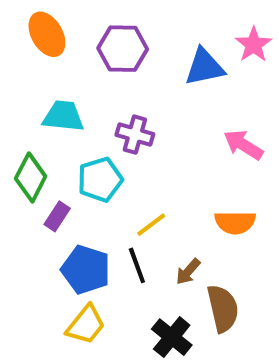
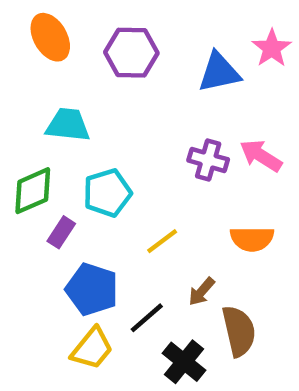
purple cross: (135, 135) -> (208, 160), moved
green diamond: (31, 177) -> (33, 191), turned 39
black line: (137, 265) -> (147, 318), moved, turned 69

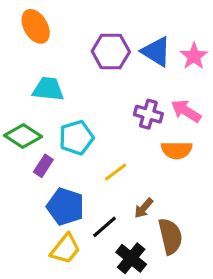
pink star: (272, 48) -> (194, 56), moved
purple hexagon: (131, 53) -> (111, 51), moved
blue triangle: (219, 72) -> (156, 51), turned 44
green diamond: (33, 191) -> (23, 136), turned 57
orange semicircle: (252, 239) -> (177, 150), moved

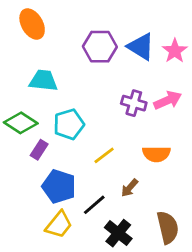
pink arrow: (186, 111) -> (168, 100), turned 124
orange semicircle: (177, 150) -> (156, 154), moved
brown semicircle: (170, 236) -> (168, 227), moved

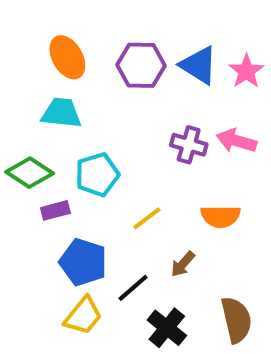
orange ellipse: (32, 24) -> (67, 57), moved
pink arrow: (168, 100) -> (236, 141), turned -140
purple rectangle: (39, 150) -> (55, 210), turned 42

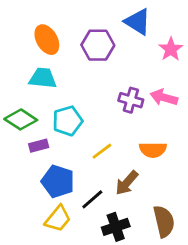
blue triangle: (199, 65) -> (138, 22), moved
brown arrow: (183, 264) -> (127, 183), size x1.4
black cross: (167, 328) -> (116, 227), turned 32

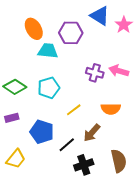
pink star: (171, 49) -> (124, 25), moved
cyan trapezoid: (43, 78) -> (48, 51), moved
purple rectangle: (39, 146) -> (12, 118), moved
yellow trapezoid: (58, 219) -> (16, 159), moved

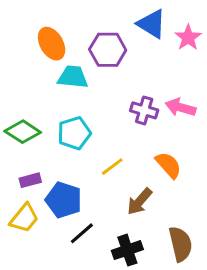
orange semicircle: (111, 109) -> (168, 165), turned -132
purple rectangle: (12, 118) -> (30, 180), moved
black line: (67, 145) -> (82, 233), moved
yellow trapezoid: (16, 159) -> (24, 218), moved

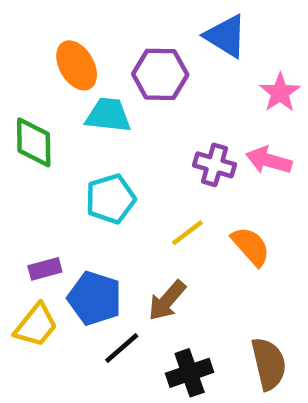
pink star: (188, 38) -> (280, 93), moved
green diamond: (23, 132) -> (34, 142), moved, turned 56
yellow line: (112, 167) -> (187, 233), moved
brown arrow: (140, 201) -> (167, 301), moved

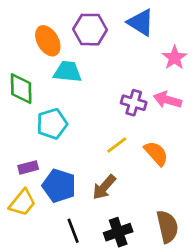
purple hexagon: (160, 74) -> (90, 30), moved
cyan pentagon: (110, 199) -> (52, 124), moved
black line: (122, 348) -> (73, 231), moved, turned -70

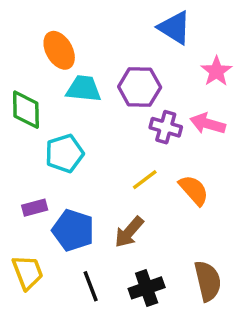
purple hexagon: (90, 30) -> (140, 87), moved
yellow trapezoid: (22, 203) -> (28, 272), moved, turned -60

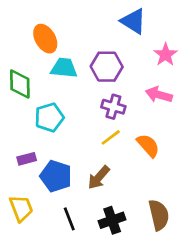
purple cross: (166, 127) -> (113, 107), moved

